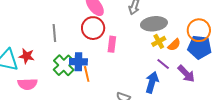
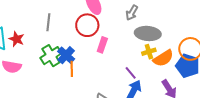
orange semicircle: (174, 45) -> (163, 58), size x1.5
blue cross: (78, 62) -> (66, 55), turned 30
purple line: (163, 64) -> (131, 73), moved

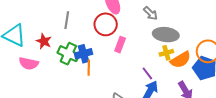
gray arrow: (132, 13) -> (151, 13), turned -77
red star: (16, 39) -> (44, 41), moved
blue cross: (66, 55) -> (83, 54), turned 30
green cross: (51, 56) -> (68, 54), turned -35

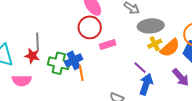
gray line: (67, 20) -> (37, 41), moved
pink rectangle: (120, 45) -> (108, 44), turned 63

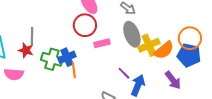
gray ellipse: (151, 26) -> (132, 34), moved, turned 70
yellow cross: (155, 44) -> (149, 45), size x1.5
purple line: (140, 68) -> (124, 73), moved

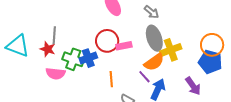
red circle: (85, 25) -> (107, 41), moved
orange semicircle: (164, 50) -> (154, 62), moved
orange line: (74, 70) -> (111, 79), moved
pink semicircle: (14, 74) -> (56, 73), moved

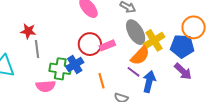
red star: (48, 49) -> (28, 31), moved
blue pentagon: (210, 62) -> (182, 46), moved

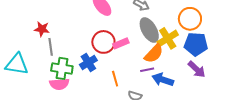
orange circle: (194, 27) -> (190, 19), moved
green cross: (60, 69) -> (62, 68), moved
purple line: (133, 72) -> (147, 70), turned -48
blue arrow: (149, 82) -> (163, 80), turned -85

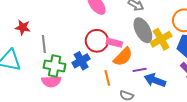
red star: (42, 29) -> (23, 27), moved
pink rectangle: (121, 43) -> (114, 43), turned 35
orange semicircle: (154, 54) -> (123, 57), moved

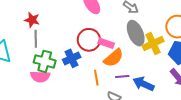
red star: (23, 27) -> (32, 20), moved
purple line: (140, 70) -> (122, 77), moved

